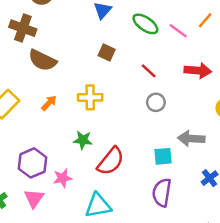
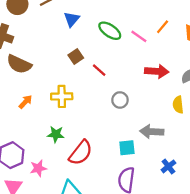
brown square: (107, 52) -> (76, 56), turned 32
red line: (149, 71) -> (99, 70), moved

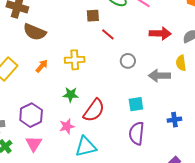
brown square: (76, 56) -> (93, 16), moved, turned 32
gray arrow: (152, 132) -> (159, 76), moved
blue cross: (168, 166) -> (174, 120), turned 32
pink star: (38, 168) -> (67, 126), moved

